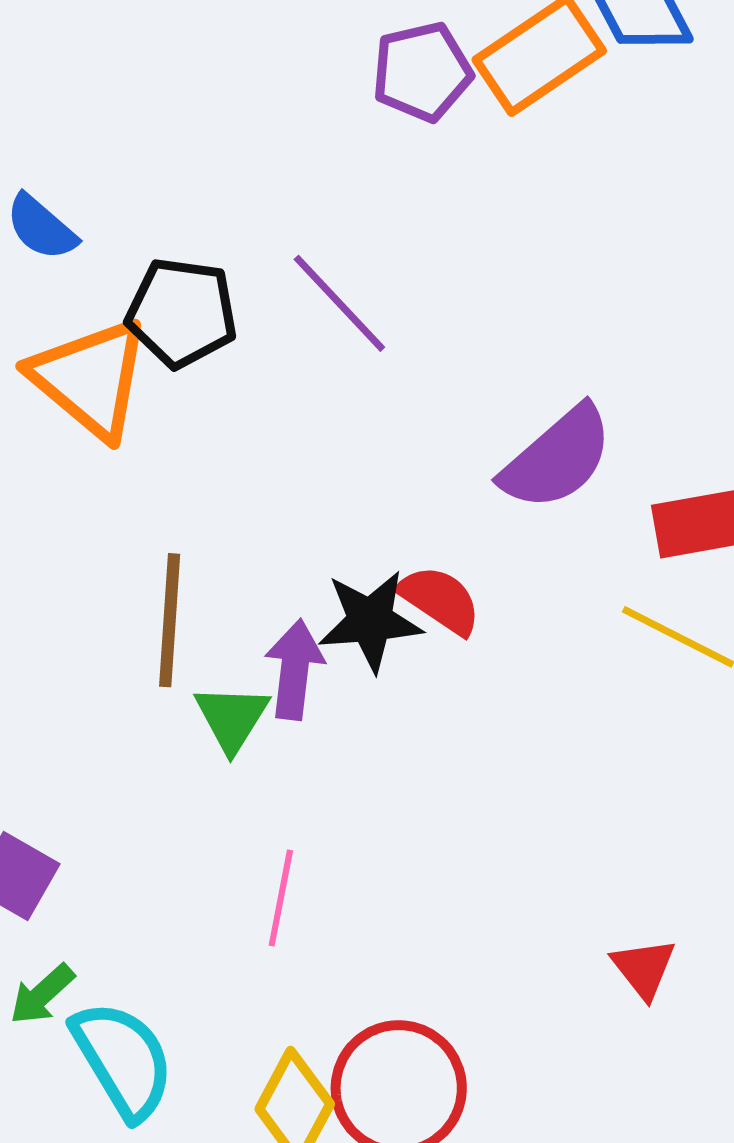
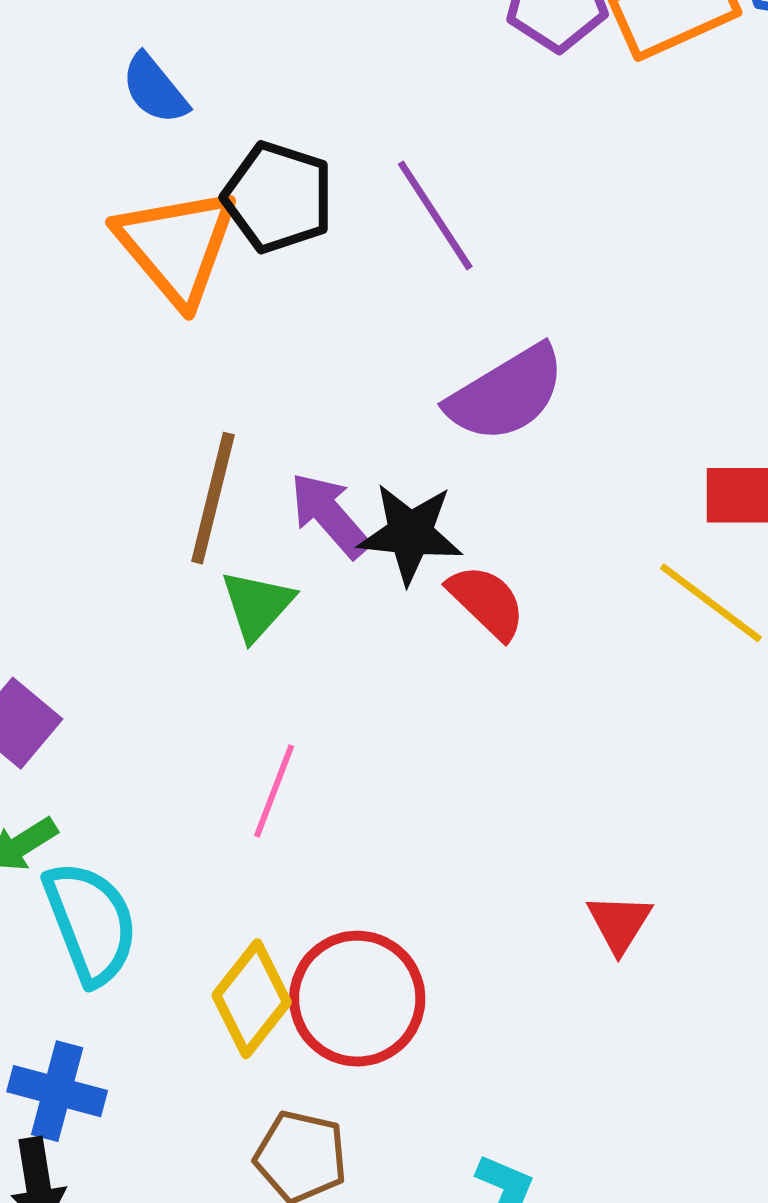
purple semicircle: (557, 458) -> (506, 394), moved
red semicircle: (440, 600) -> (487, 602), moved
purple arrow: (294, 669) -> (330, 515), moved, turned -58

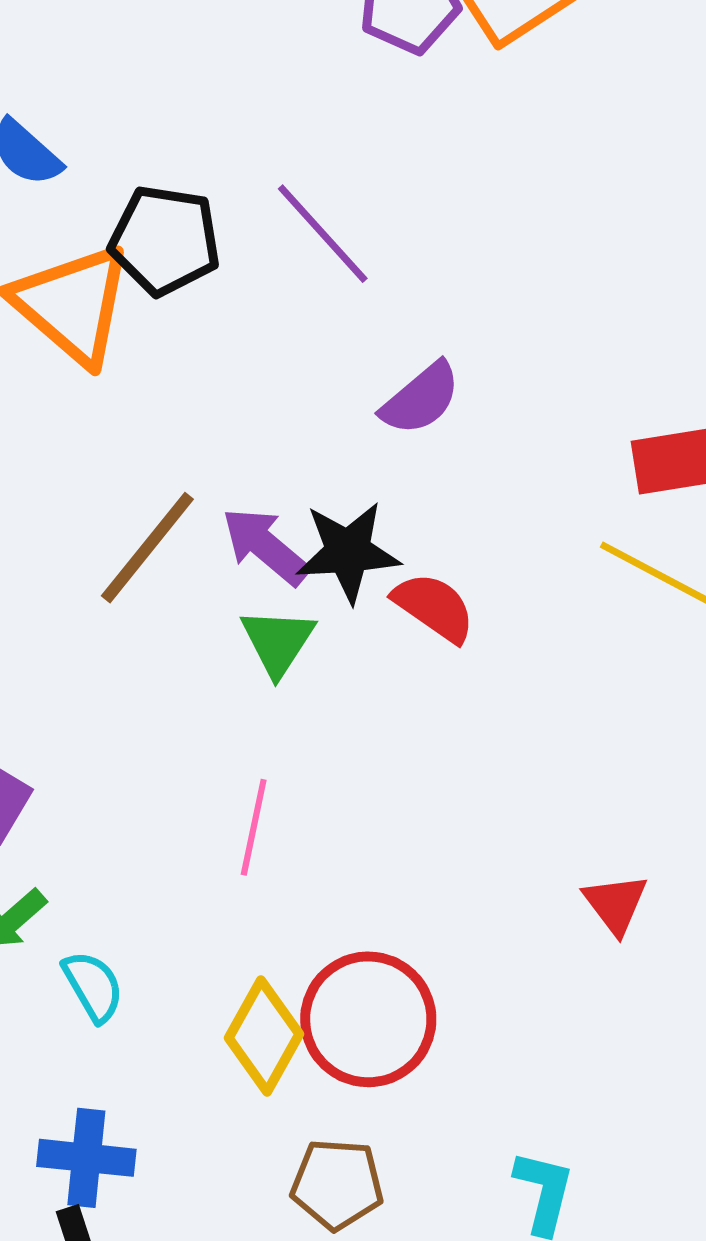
purple semicircle: (506, 394) -> (421, 399), size x0.7
brown line: (213, 498) -> (147, 548), turned 34
green triangle: (257, 605) -> (278, 642), moved
cyan semicircle: (91, 923) -> (93, 986), size x0.6

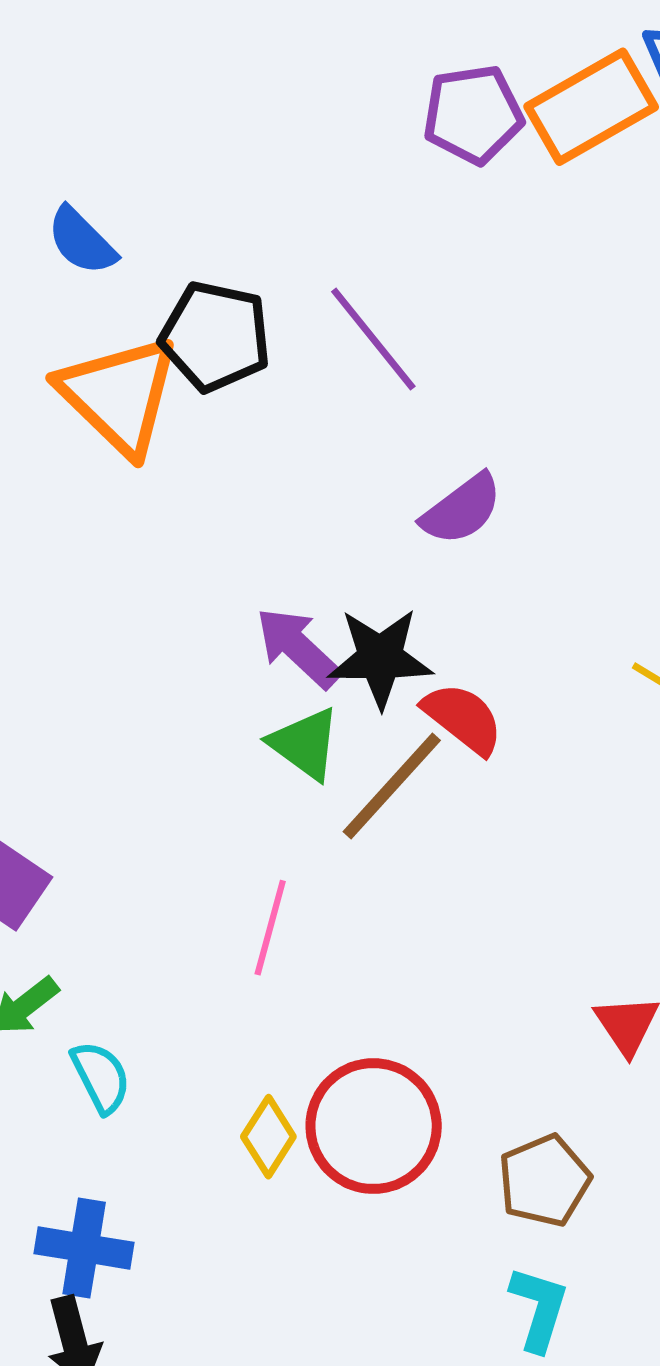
brown line: (147, 548) -> (392, 786), moved
green triangle: (278, 642) -> (305, 744), turned -30
yellow diamond: (264, 1036) -> (268, 1137), size x0.7
brown pentagon: (337, 1184) -> (544, 1181), moved, turned -30

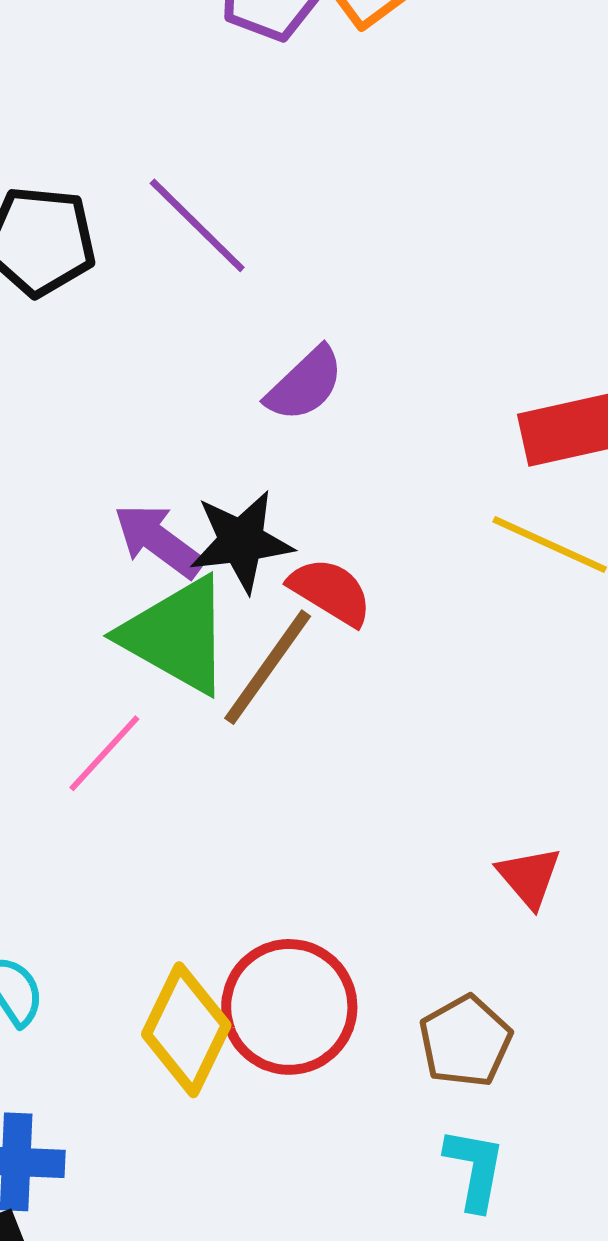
green triangle: (305, 744) -> (176, 635), size x1.6
pink line: (270, 928) -> (104, 753), moved, turned 34
yellow diamond: (268, 1137) -> (186, 1030), size x1.6

